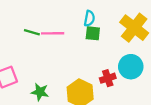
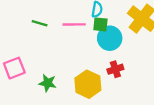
pink line: (53, 33) -> (74, 24), moved
cyan circle: (131, 67) -> (110, 38), moved

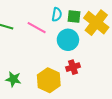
pink line: (74, 24) -> (37, 28), turned 30
green square: (100, 24) -> (74, 17), moved

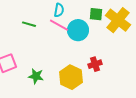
cyan semicircle: (57, 15) -> (59, 10), moved
cyan circle: (68, 40) -> (78, 30), moved

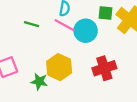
red cross: (95, 64) -> (104, 68), size x1.5
yellow hexagon: (71, 77) -> (59, 67), moved

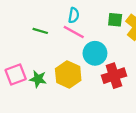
cyan circle: (86, 31) -> (95, 53), moved
green star: (39, 81) -> (38, 79), moved

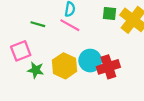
cyan circle: (95, 53) -> (90, 61), moved
pink square: (16, 75) -> (21, 51), moved

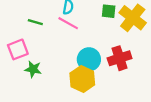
yellow hexagon: (65, 66) -> (82, 79), moved
red cross: (108, 67) -> (120, 58), moved

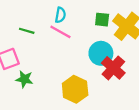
red cross: (120, 58) -> (113, 68), turned -30
cyan circle: (89, 59) -> (101, 53), moved

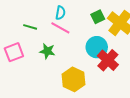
green square: (102, 20) -> (98, 17), turned -32
green star: (24, 79) -> (47, 51), moved

